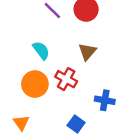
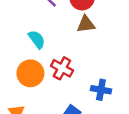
brown triangle: (87, 52) -> (86, 24), moved, turned 42

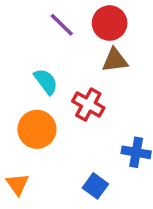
red cross: (62, 68) -> (88, 104), moved

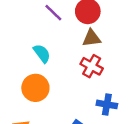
red cross: (88, 104) -> (92, 66), moved

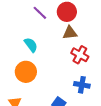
red cross: (92, 66) -> (80, 55), moved

